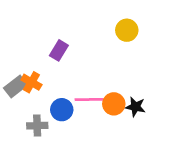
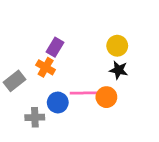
yellow circle: (127, 30) -> (117, 46), moved
orange cross: (31, 82) -> (46, 67), moved
black star: (135, 107) -> (119, 70), moved

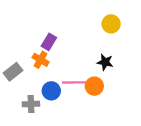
yellow circle: (117, 46) -> (111, 24), moved

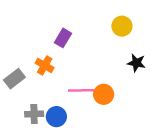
purple rectangle: (49, 42) -> (63, 38), moved
black star: (105, 62) -> (136, 63), moved
blue circle: (51, 91) -> (56, 117), moved

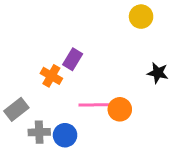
yellow circle: (122, 26) -> (141, 17), moved
purple rectangle: (63, 38) -> (73, 59), moved
gray rectangle: (14, 79) -> (16, 109), moved

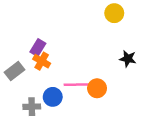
purple rectangle: (73, 59) -> (38, 48), moved
gray rectangle: (16, 109) -> (15, 71), moved
blue circle: (65, 135) -> (53, 97), moved

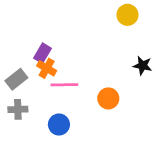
pink line: (76, 85) -> (64, 85), moved
blue circle: (53, 97) -> (59, 125), moved
gray cross: (32, 107) -> (18, 109), moved

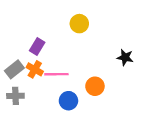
yellow circle: (127, 15) -> (79, 24), moved
orange cross: (47, 68) -> (35, 69), moved
blue circle: (59, 125) -> (68, 101), moved

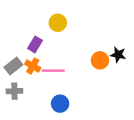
yellow circle: (79, 24) -> (58, 23), moved
orange circle: (95, 86) -> (100, 60), moved
blue circle: (68, 101) -> (60, 104), moved

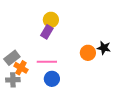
purple rectangle: (35, 44) -> (47, 32), moved
orange cross: (33, 66) -> (21, 68), moved
blue circle: (60, 104) -> (52, 79), moved

